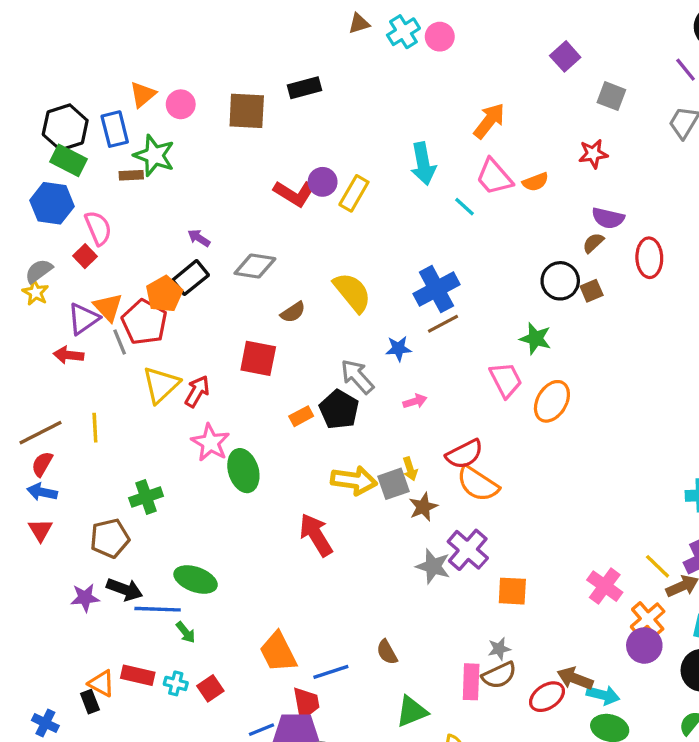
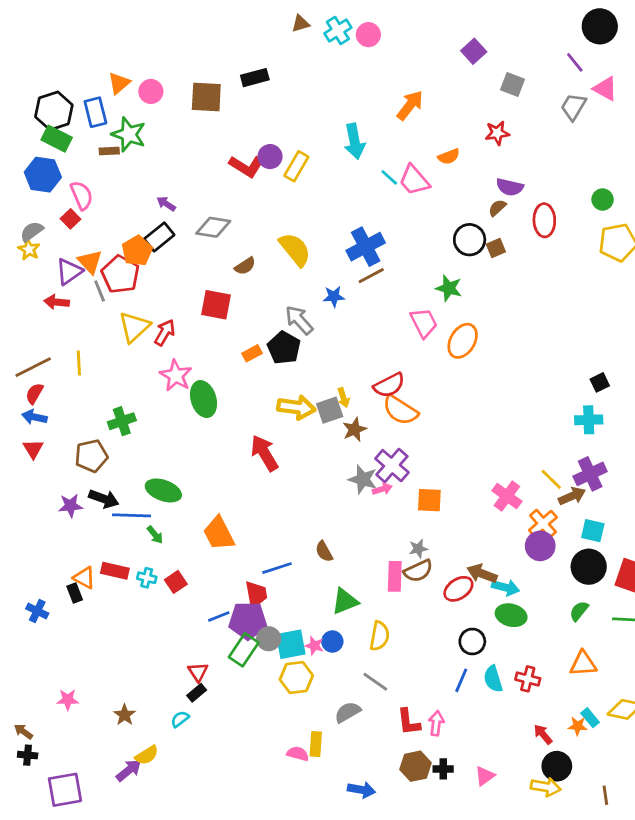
pink trapezoid: (494, 177) -> (414, 180), moved
pink arrow: (415, 401) -> (382, 489), moved
orange trapezoid: (278, 652) -> (219, 533), moved

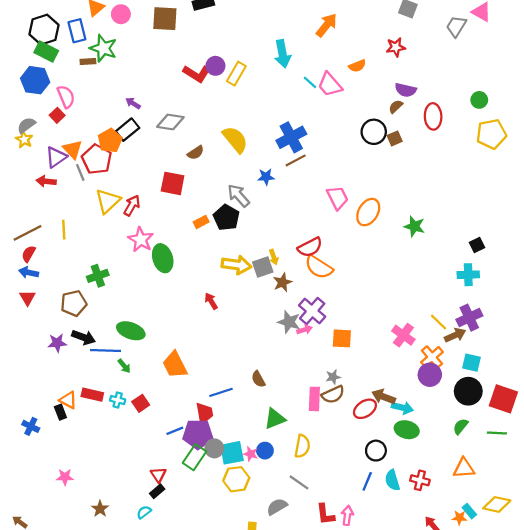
green star: (449, 288) -> (414, 226), moved
red arrow: (264, 453) -> (211, 301), size x0.6
pink star: (68, 700) -> (65, 477), moved

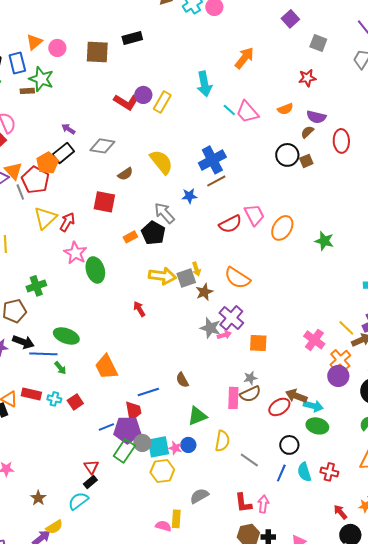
orange semicircle: (357, 66) -> (285, 109), moved
red semicircle: (310, 247) -> (230, 224), moved
gray line: (299, 482) -> (249, 460), moved
cyan semicircle: (144, 512) -> (78, 501), size x1.5

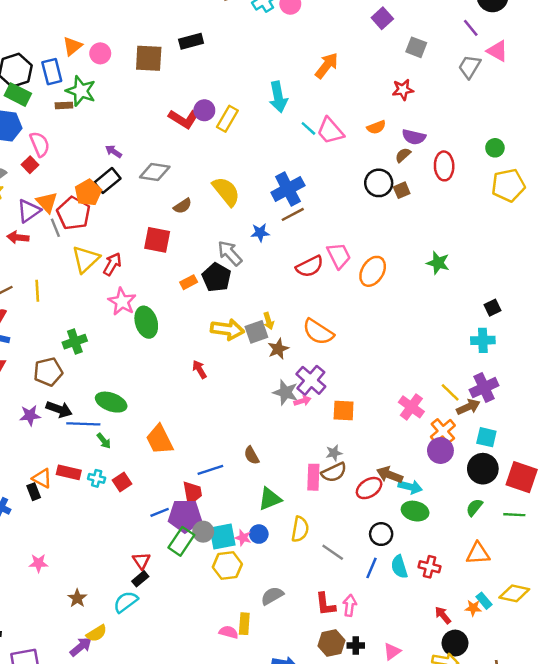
green star: (324, 241) -> (438, 263), moved

